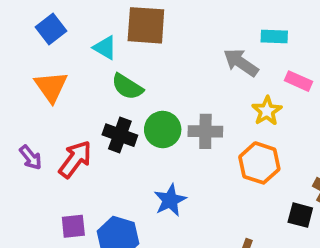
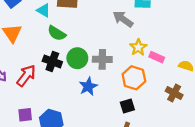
pink rectangle: (298, 81) -> (157, 57), moved
blue star: (170, 200) -> (88, 86), moved
black square: (300, 215) -> (127, 106), moved, turned -32

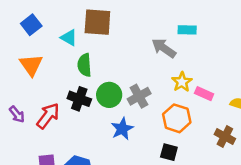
green semicircle: (57, 33) -> (84, 65), turned 54
gray cross: (102, 59) -> (139, 96), turned -30
black square: (127, 106) -> (169, 152), turned 32

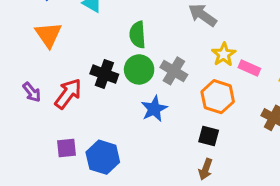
green semicircle: (84, 65) -> (138, 35), moved
gray cross: (139, 96) -> (174, 71), turned -30

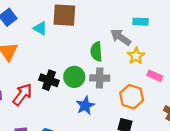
green semicircle: (138, 35) -> (96, 52), moved
yellow star: (224, 54) -> (136, 56), moved
gray cross: (174, 71) -> (100, 78), turned -30

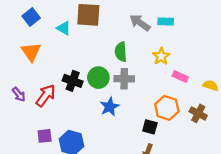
gray arrow: (121, 37) -> (140, 23), moved
orange hexagon: (132, 97) -> (167, 108), moved

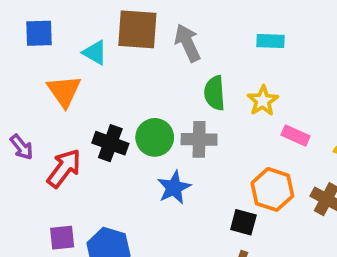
blue square: (31, 17) -> (39, 33), turned 36
gray arrow: (140, 23) -> (188, 43), moved, turned 30
orange triangle: (31, 52) -> (64, 91), moved
green semicircle: (121, 52) -> (215, 93), moved
purple arrow: (19, 94) -> (22, 147), moved

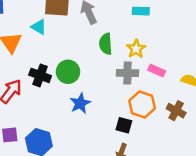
cyan triangle: (95, 53) -> (39, 27), moved
gray cross: (199, 139) -> (127, 73), moved

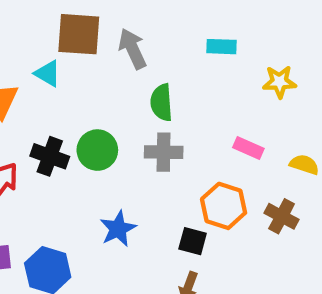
yellow star: (136, 49) -> (279, 82), moved, turned 30
gray cross: (127, 73) -> (164, 152), moved
blue star: (80, 103) -> (118, 229), moved

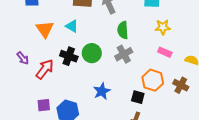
cyan triangle: (48, 73) -> (72, 26), moved
yellow star: (279, 82) -> (163, 27), moved
gray cross: (164, 152) -> (124, 54), turned -30

